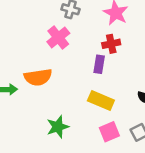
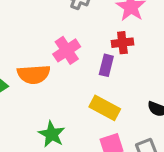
pink cross: (58, 38) -> (67, 50), moved
green star: (58, 127) -> (52, 134), turned -30

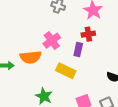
yellow rectangle: (105, 108) -> (66, 71), moved

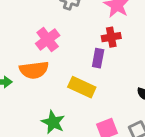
pink cross: (52, 41) -> (48, 40), moved

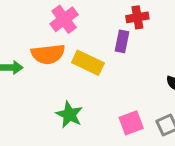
yellow rectangle: (82, 87) -> (88, 63), moved

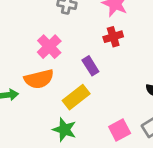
purple rectangle: (122, 41) -> (90, 66), moved, turned -36
yellow rectangle: (88, 63) -> (76, 97), moved, turned -56

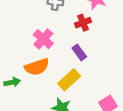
red cross: (113, 37) -> (83, 23), moved

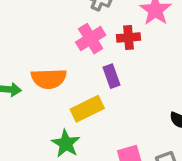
pink cross: (43, 39) -> (91, 39), moved

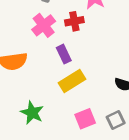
yellow rectangle: (87, 109) -> (72, 81), moved

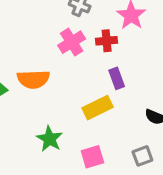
purple rectangle: (64, 54) -> (117, 78), moved
pink square: (85, 119) -> (92, 157), moved

